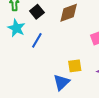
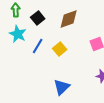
yellow square: (75, 66) -> (60, 49), moved, turned -32

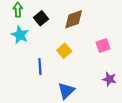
blue line: (38, 46) -> (40, 67), moved, turned -35

